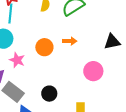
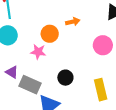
pink star: (17, 60) -> (38, 52), moved

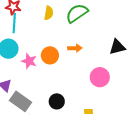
pink star: (38, 52) -> (29, 61), moved

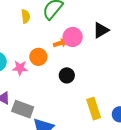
pink circle: (100, 77) -> (73, 37), moved
black circle: (57, 101) -> (67, 75), moved

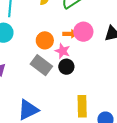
pink star: (20, 68) -> (63, 51), moved
gray rectangle: (23, 109) -> (41, 65), moved

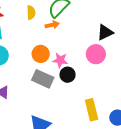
pink circle: (83, 32) -> (96, 54), moved
orange arrow: (70, 34) -> (52, 25), moved

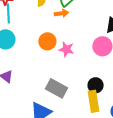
black circle: (68, 75) -> (96, 85), moved
gray rectangle: (43, 79) -> (57, 88), moved

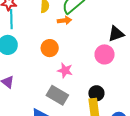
pink star: (66, 49) -> (65, 70), moved

